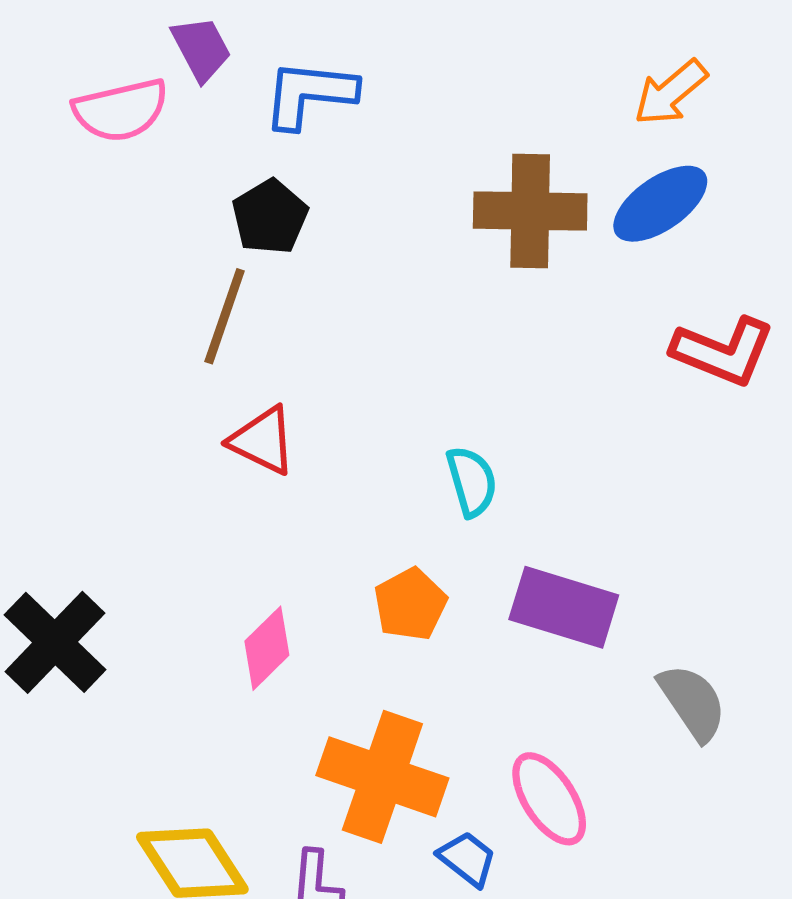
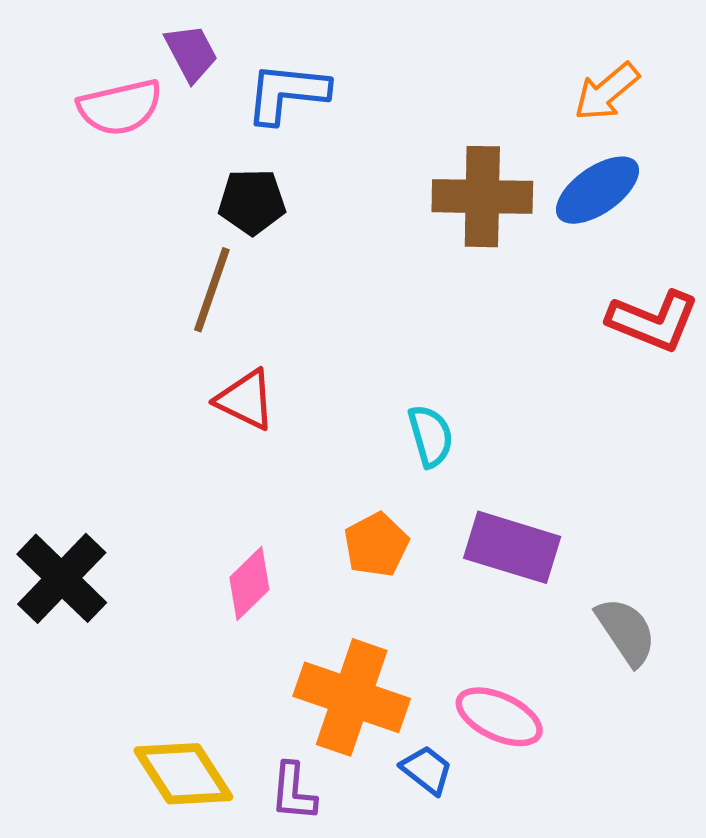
black pentagon: (270, 217) -> (252, 202), turned 30
pink ellipse: (549, 799) -> (499, 717), turned -32

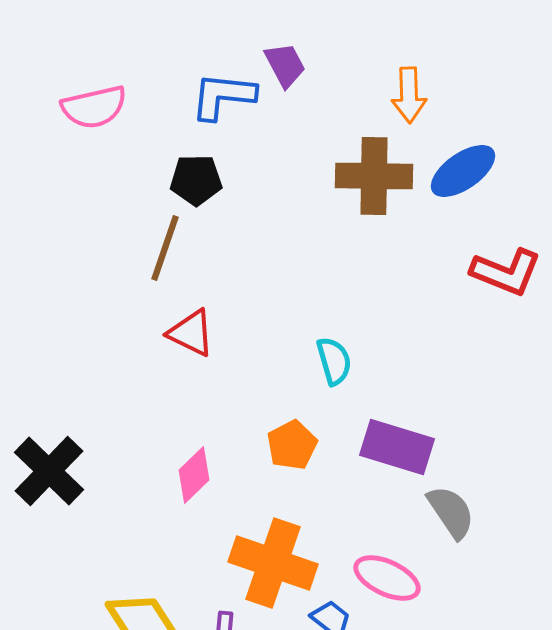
purple trapezoid: (191, 53) -> (285, 65), moved
orange arrow: (607, 92) -> (409, 95), moved, turned -52
gray semicircle: (626, 631) -> (451, 512), moved

